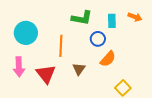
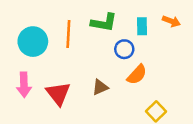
orange line: (61, 46) -> (68, 34), moved
brown triangle: (79, 69) -> (100, 87), turned 32

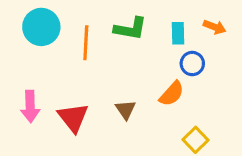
cyan circle: (33, 42) -> (41, 27), moved
blue circle: (124, 49) -> (192, 64), moved
brown triangle: (100, 87) -> (126, 110), turned -42

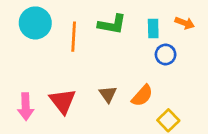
orange semicircle: (172, 94) -> (142, 96), moved
pink arrow: (30, 106) -> (26, 107), moved

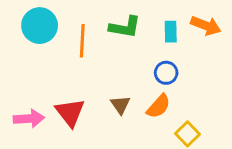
orange arrow: (185, 23) -> (206, 26), size x1.4
blue circle: (166, 55) -> (166, 73), moved
pink arrow: (26, 107) -> (29, 119), turned -92

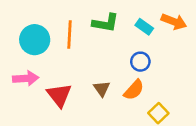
cyan circle: (40, 26) -> (35, 40), moved
cyan rectangle: (171, 32) -> (144, 27), turned -54
pink arrow: (29, 119) -> (26, 78), moved

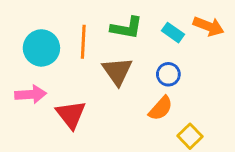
brown triangle: (102, 89) -> (117, 71), moved, size x1.5

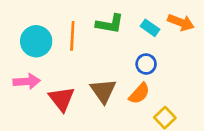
brown triangle: (117, 71) -> (103, 91), moved

